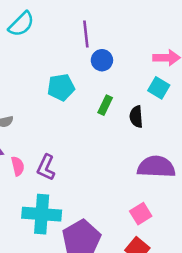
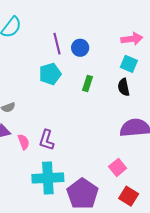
purple line: (86, 34) -> (57, 44), moved
black semicircle: (136, 117) -> (124, 87), moved
pink square: (141, 214) -> (118, 167), moved

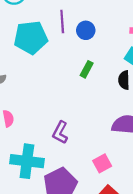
cyan pentagon: (50, 74) -> (31, 38), moved, size x1.4
purple L-shape: (46, 140) -> (60, 132), moved

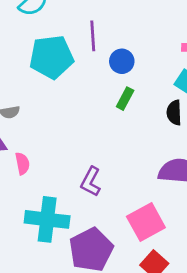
blue circle: (86, 30) -> (122, 61), moved
pink square: (102, 163) -> (146, 222), size x1.5

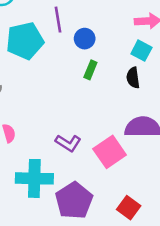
purple L-shape: (91, 182) -> (68, 143), turned -80
pink square: (146, 222) -> (110, 152), moved

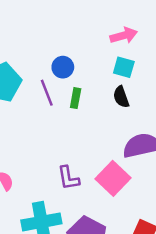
purple line: (58, 20) -> (47, 93), moved
purple L-shape: (68, 143) -> (68, 178), turned 60

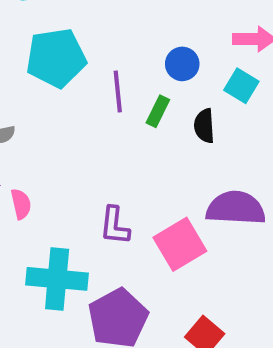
blue circle: (63, 67) -> (182, 64), moved
black semicircle: (121, 97) -> (204, 126), moved

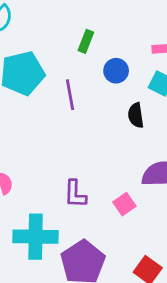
green rectangle: (158, 111) -> (86, 41), moved
pink square: (180, 244) -> (124, 204), size x0.6

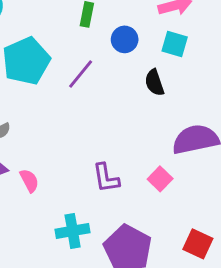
purple line: (70, 95) -> (81, 74), turned 60
cyan cross: (35, 237) -> (73, 231), size x0.7

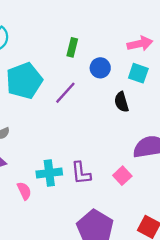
pink semicircle: (29, 181) -> (24, 191), moved
cyan cross: (73, 231) -> (49, 173), moved

